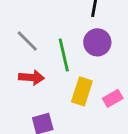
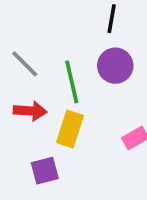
yellow rectangle: (82, 91) -> (70, 129), moved

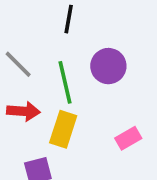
black line: (112, 19) -> (69, 19), moved

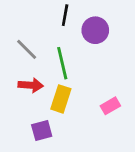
purple circle: (108, 66) -> (95, 30), moved

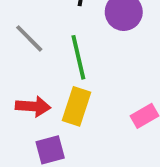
red arrow: (31, 85) -> (33, 106), moved

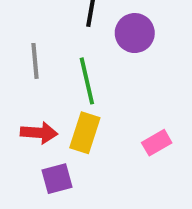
gray line: (29, 38) -> (35, 61), turned 40

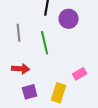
yellow rectangle: (85, 133) -> (59, 93), moved

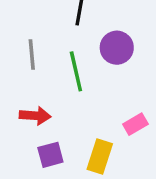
purple circle: (69, 19) -> (117, 48), moved

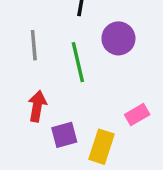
red arrow: (35, 116) -> (37, 106), turned -84
purple square: (50, 155) -> (64, 135), moved

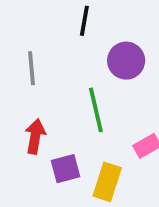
green line: (78, 62) -> (96, 110), moved

